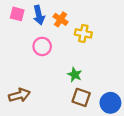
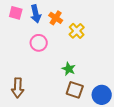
yellow cross: (83, 33) -> (77, 31), turned 35
brown arrow: (19, 95) -> (18, 88), turned 108

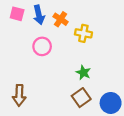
yellow cross: (77, 31) -> (83, 33), turned -35
green star: (69, 69) -> (83, 73), moved
brown square: (75, 90) -> (81, 98), turned 36

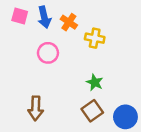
brown arrow: (19, 95) -> (36, 108), moved

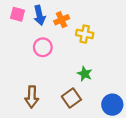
orange cross: (69, 22) -> (62, 20), turned 32
brown square: (92, 111) -> (71, 98), moved

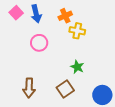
pink square: (17, 14) -> (16, 13), turned 32
orange cross: (62, 20) -> (65, 16), moved

